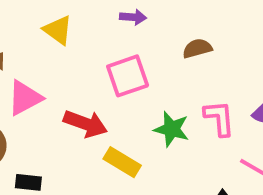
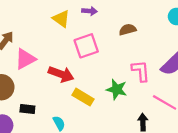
yellow triangle: (58, 30) -> (61, 19), moved
green star: (172, 129) -> (117, 89), moved

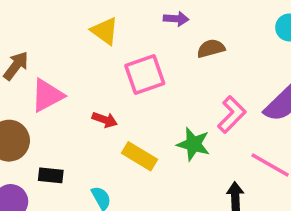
purple arrow: (89, 11) -> (176, 19), moved
pink L-shape: (141, 71) -> (232, 115), turned 50
red arrow: (61, 74) -> (105, 120), size x0.6

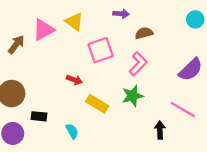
pink triangle: (47, 95) -> (44, 30), moved
pink L-shape: (232, 115) -> (138, 64), moved
green star: (193, 144) -> (133, 96), turned -30

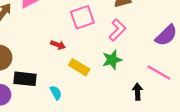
black rectangle: (39, 116) -> (25, 79), size x1.5

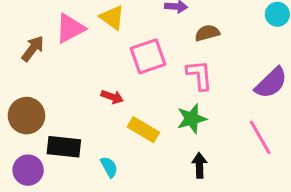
pink L-shape: (117, 30) -> (199, 75), turned -50
pink line: (159, 72) -> (260, 137), turned 30
black arrow: (138, 92) -> (199, 165), moved

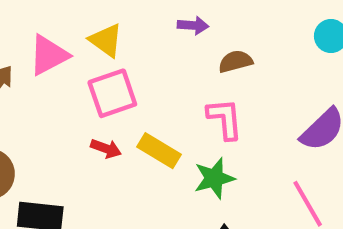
pink square: (148, 56) -> (112, 93), moved
yellow rectangle: (143, 130) -> (159, 151), moved

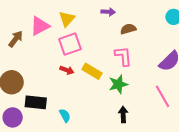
yellow triangle: (106, 40) -> (67, 19), turned 36

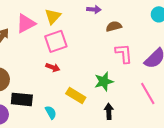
pink L-shape: (123, 56) -> (124, 53), moved
yellow rectangle: (92, 71) -> (76, 95), moved

